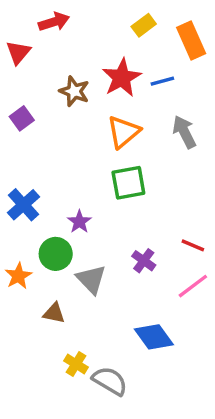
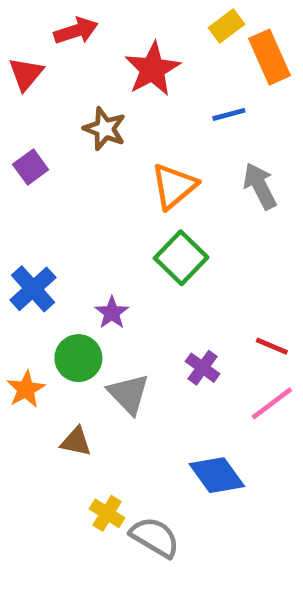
yellow rectangle: (144, 25) -> (226, 26), moved
red star: (122, 78) -> (152, 69), moved
green square: (128, 183) -> (181, 258), turned -36

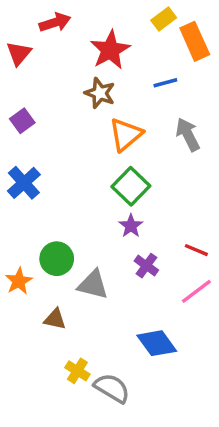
brown star: (105, 129) -> (100, 93), moved
blue cross: (33, 289) -> (24, 183), moved
purple star: (112, 313) -> (131, 226), moved
gray triangle: (129, 394) -> (93, 285), turned -32

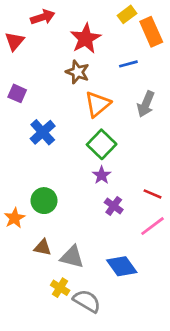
purple square: (22, 121) -> (17, 93), turned -30
gray arrow: (188, 134) -> (146, 104), turned -130
blue cross: (24, 183) -> (43, 132), moved
gray triangle: (93, 285) -> (72, 257), moved

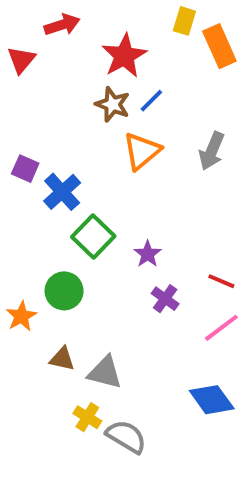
yellow rectangle: (127, 14) -> (184, 21), turned -36
blue line: (128, 64) -> (151, 101), moved, turned -30
purple square: (17, 93) -> (25, 169), moved
green square: (102, 144) -> (93, 237), moved
blue diamond: (122, 266) -> (212, 400), moved

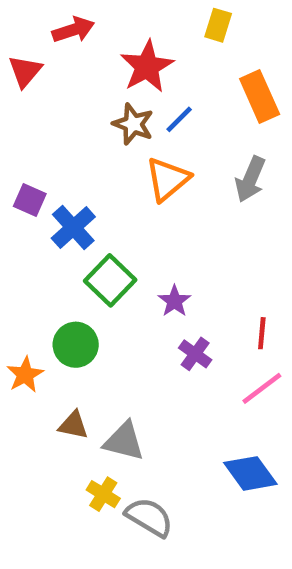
orange rectangle: (219, 46) -> (260, 96), moved
red line: (221, 281) -> (262, 333), turned 72

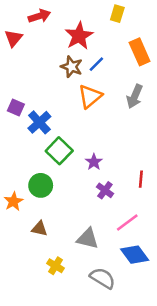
pink line: (262, 388) -> (127, 222), moved
gray triangle: (124, 441) -> (88, 239), moved
gray semicircle: (149, 517) -> (102, 278), moved

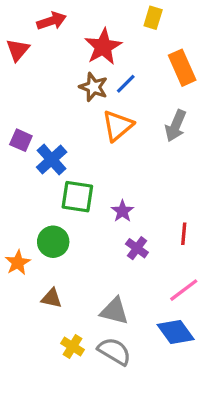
green square: (59, 151) -> (77, 197), turned -35
pink line: (127, 222) -> (184, 290), moved
gray semicircle: (102, 278) -> (114, 351), moved

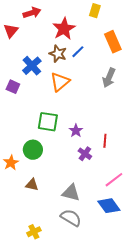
orange triangle: (118, 126) -> (60, 82), moved
blue cross: (52, 160) -> (32, 66), moved
red line: (184, 234) -> (105, 141), moved
yellow cross: (73, 346) -> (34, 232), moved, turned 32

